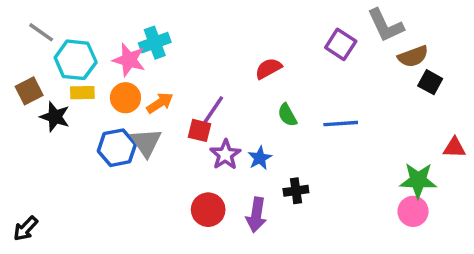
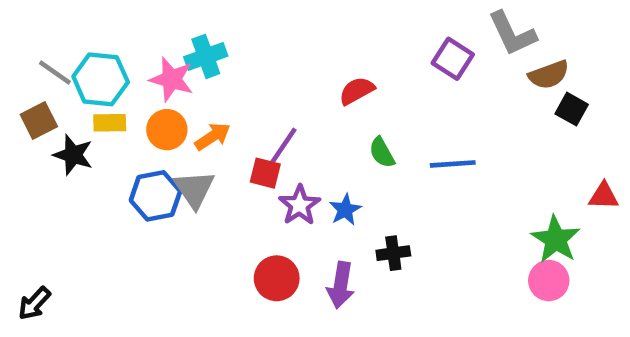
gray line: (41, 32) -> (55, 72), moved
green star: (418, 180) -> (556, 239), turned 30

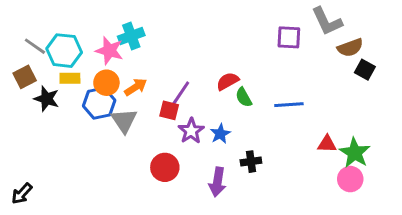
purple square: (453, 59) -> (289, 37), turned -30
red semicircle: (357, 91) -> (228, 81), moved
blue hexagon: (155, 196) -> (99, 103), moved
red triangle: (604, 196) -> (327, 144), moved
red circle: (277, 278) -> (165, 167), moved

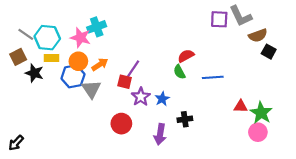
purple square: (289, 37) -> (219, 19), moved
red semicircle: (228, 81) -> (186, 56), moved

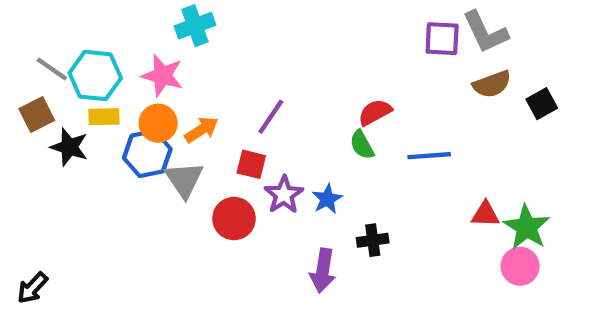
cyan cross: (97, 27) -> (195, 26), moved
brown semicircle: (258, 35) -> (492, 84), moved
black square: (269, 52) -> (542, 104), turned 32
purple line: (133, 69) -> (271, 117), moved
red circle: (121, 124) -> (234, 219), moved

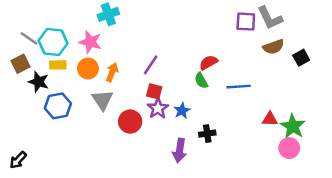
orange arrow: (201, 130) -> (112, 72), turned -36
blue hexagon: (147, 153) -> (58, 106), moved
red square: (251, 164) -> (154, 91), moved

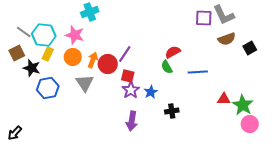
yellow rectangle: (58, 65) -> (48, 54), turned -64
red circle: (130, 122) -> (108, 64), moved
pink circle: (289, 148) -> (250, 124), moved
purple arrow: (180, 150) -> (132, 121), moved

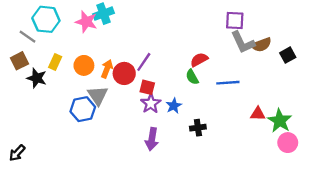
gray L-shape: (224, 15) -> (243, 42), moved
cyan hexagon: (44, 35) -> (46, 19), moved
pink star: (75, 35) -> (86, 22), moved
blue hexagon: (48, 88) -> (83, 109), moved

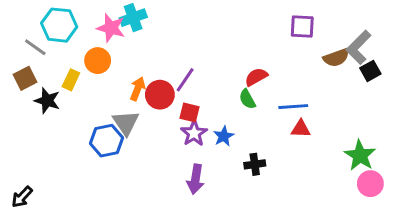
gray L-shape: (243, 42) -> (359, 47), moved, turned 70
orange circle: (84, 65) -> (98, 61), moved
red triangle: (258, 114) -> (301, 129), moved

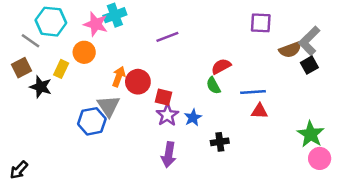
black square: (370, 71) -> (309, 65), moved
purple line: (185, 80) -> (167, 37), moved, turned 35

